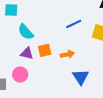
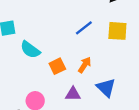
purple triangle: (27, 53) -> (73, 94), moved
orange arrow: (67, 54) -> (85, 65), turned -32

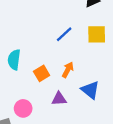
cyan semicircle: (30, 50) -> (14, 60), turned 66

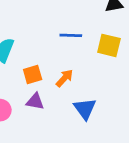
blue line: (64, 34) -> (71, 35), turned 30
purple triangle: (59, 99) -> (35, 101), moved

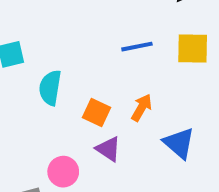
orange square: (33, 75) -> (96, 112), turned -36
purple triangle: (35, 101) -> (108, 149), turned 36

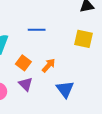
blue line: (137, 47) -> (37, 30), moved

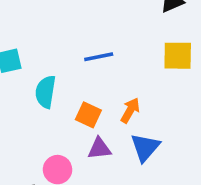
purple triangle: (26, 84) -> (99, 149), turned -40
blue triangle: (65, 89) -> (145, 147), moved, turned 30

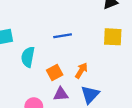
orange square: (88, 115) -> (55, 72), turned 35

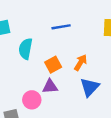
purple triangle: (61, 94) -> (50, 86), moved

